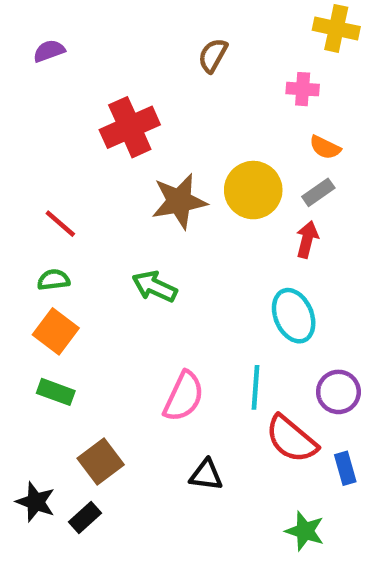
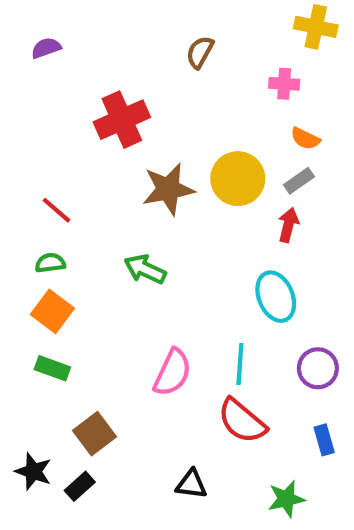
red semicircle: (291, 439) -> (242, 421), moved
black triangle: (206, 475) -> (191, 484), moved
green star: (305, 531) -> (286, 499), turned -30

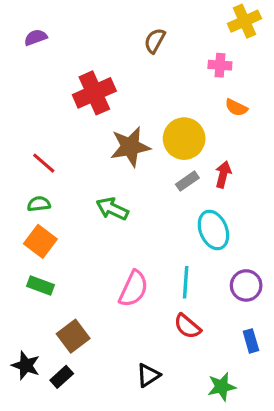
yellow cross: (316, 27) -> (244, 21), turned -36
gray rectangle: (299, 181) -> (187, 181), moved
red semicircle: (242, 421) -> (187, 326), size x0.7
black triangle: (191, 484) -> (148, 375), turned -40

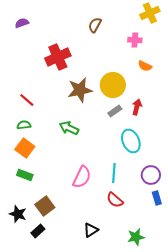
blue rectangle: (251, 341) -> (157, 198), moved
black star: (26, 365) -> (18, 214), moved

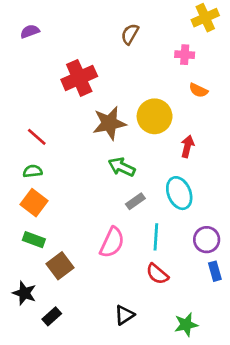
gray rectangle: (115, 111) -> (135, 201), moved
green arrow: (69, 128) -> (122, 167), moved
brown square: (45, 206) -> (60, 266), moved

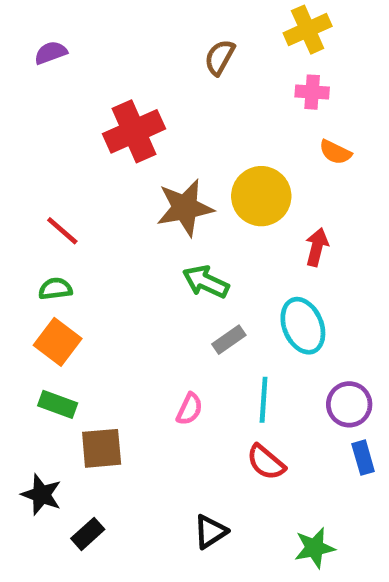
yellow cross: (205, 18) -> (308, 30), moved
pink semicircle: (112, 242) -> (190, 409), size x0.6
brown square: (60, 266) -> (102, 448), turned 32

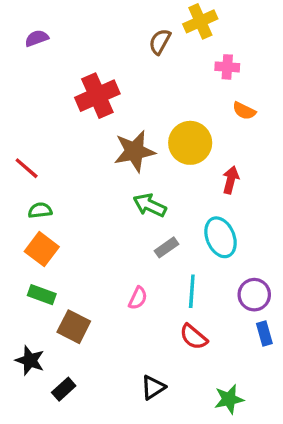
yellow cross: (308, 30) -> (200, 21), moved
red line: (62, 231) -> (27, 168), moved
brown square: (102, 448) -> (74, 327), turned 32

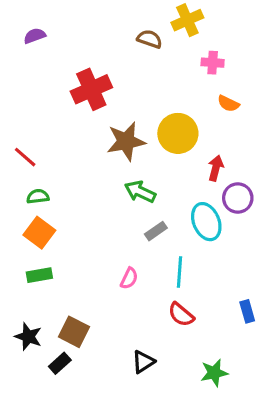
brown semicircle: (160, 42) -> (150, 39), turned 80
green rectangle: (42, 295) -> (39, 275), turned -30
purple circle: (254, 295) -> (238, 198), moved
brown square: (74, 327) -> (74, 332), moved

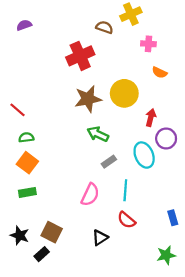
red cross: (91, 89) -> (80, 56), moved
pink semicircle: (129, 278) -> (90, 195), size x1.5
black triangle: (143, 362) -> (100, 238), moved
green star: (214, 373) -> (166, 255), moved

